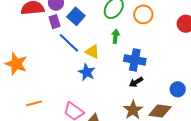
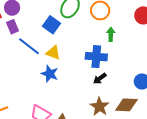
blue square: (76, 16) -> (51, 25), moved
green arrow: (116, 36) -> (111, 34), moved

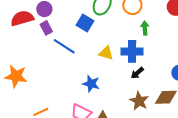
yellow triangle: (53, 53) -> (106, 53), moved
blue star: (50, 74) -> (91, 84), moved

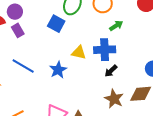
green arrow: (145, 28) -> (116, 26), turned 64
blue line: (64, 46) -> (23, 66), moved
blue star: (91, 84) -> (58, 70), moved, turned 30

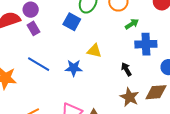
blue cross: (105, 50) -> (146, 44), moved
blue star: (58, 70) -> (74, 68), turned 30
black arrow: (111, 71) -> (126, 69), turned 104

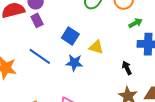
blue square: (72, 22) -> (70, 36), moved

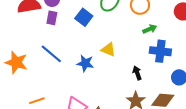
purple rectangle: (37, 20) -> (52, 18), turned 32
blue square: (70, 36) -> (84, 17), moved

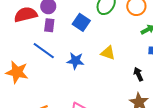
blue line: (51, 54) -> (44, 51), moved
blue star: (85, 63) -> (75, 61), moved

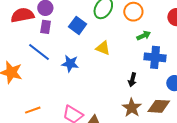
yellow triangle: (108, 53) -> (103, 48), moved
black arrow: (138, 74) -> (132, 80), turned -144

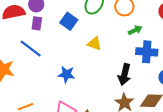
blue star: (70, 64) -> (66, 74), moved
black arrow: (132, 80) -> (124, 75), size x1.5

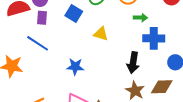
green arrow: (135, 30) -> (140, 18), turned 32

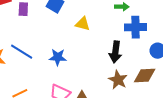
blue line: (38, 43) -> (22, 52), moved

